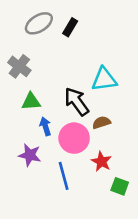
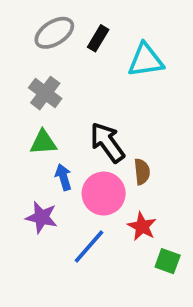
gray cross: (19, 66) -> (45, 93), moved
cyan triangle: (104, 79) -> (146, 60), moved
brown semicircle: (101, 122) -> (142, 172), turned 102
blue line: (64, 176) -> (89, 247), turned 56

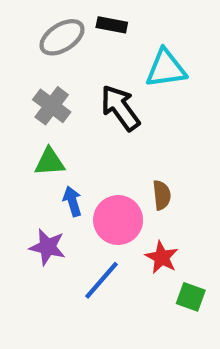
black rectangle: (98, 38) -> (112, 25), moved, turned 70
black arrow: (107, 142) -> (120, 108), moved

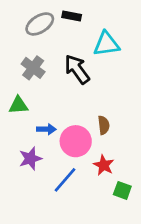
green triangle: (50, 162) -> (18, 105), moved
blue arrow: (72, 201) -> (46, 129), turned 108
purple star: (47, 247) -> (30, 159), turned -30

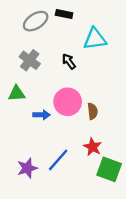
black arrow: (77, 69) -> (69, 61), size x0.6
pink circle: (76, 141) -> (68, 102), moved
purple star: (30, 159) -> (27, 168), moved
green square: (122, 190) -> (109, 169), size x1.5

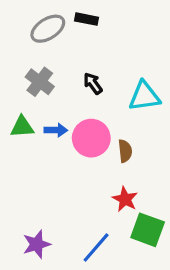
cyan triangle: (95, 39) -> (144, 96), moved
blue arrow: (42, 115) -> (56, 130), moved
blue line: (58, 160) -> (96, 247), moved
purple star: (27, 168) -> (37, 244), moved

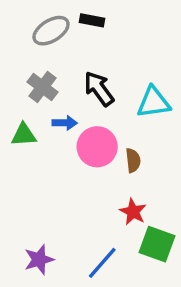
black arrow: (93, 83) -> (99, 89), size x1.5
blue arrow: (56, 130) -> (65, 123), moved

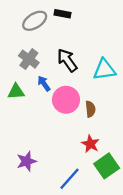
blue arrow: (65, 123) -> (44, 83), turned -126
green square: (157, 244) -> (107, 166), turned 35
purple star: (39, 260) -> (27, 161), moved

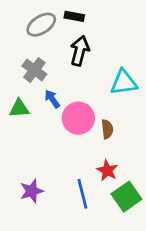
black arrow: (67, 60) -> (80, 51), moved, turned 50
blue line: (70, 179) -> (82, 194), moved, turned -55

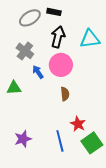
cyan triangle: (124, 82) -> (90, 39), moved
green triangle: (19, 109) -> (14, 88), moved
pink circle: (78, 118) -> (61, 65), moved
brown semicircle: (107, 129) -> (65, 94), moved

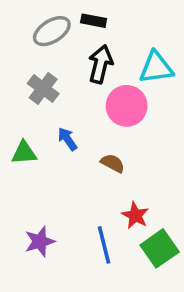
pink circle: (61, 65) -> (127, 106), moved
blue arrow: (38, 72) -> (67, 139), moved
brown semicircle: (65, 94) -> (113, 163), turned -56

